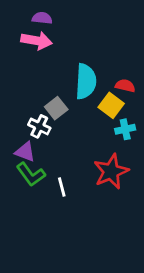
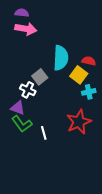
purple semicircle: (42, 18) -> (22, 13), moved

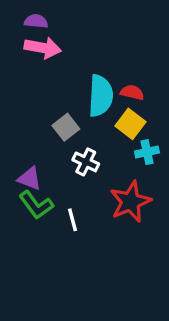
red semicircle: (89, 61) -> (132, 92), moved
white cross: (28, 90) -> (86, 162), moved

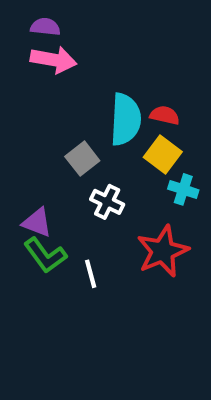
cyan cross: (147, 152) -> (183, 189), turned 30

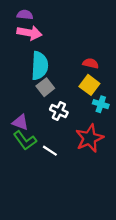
cyan semicircle: (126, 119) -> (40, 66), moved
white line: (91, 274) -> (50, 151), turned -42

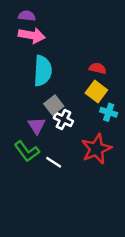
gray square: (45, 87) -> (54, 105), moved
purple triangle: (20, 122) -> (37, 126), moved, turned 36

